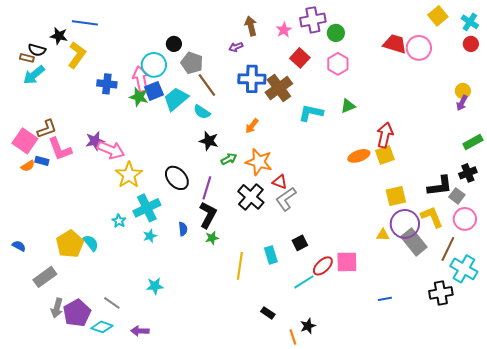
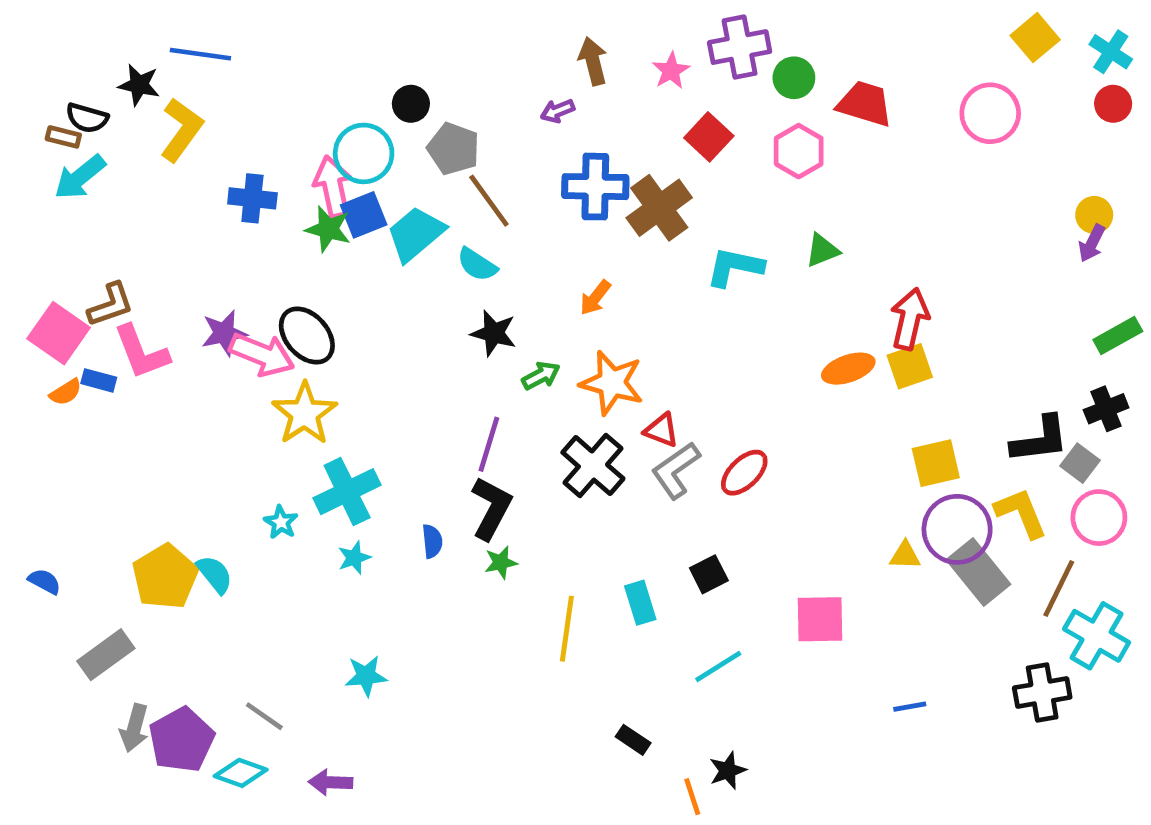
red trapezoid: (395, 44) -> (865, 104), moved
black ellipse: (177, 178) -> (307, 335), moved
red ellipse: (323, 266) -> (744, 473), moved

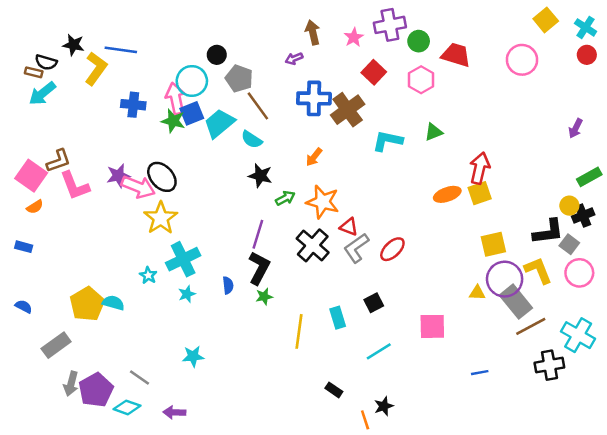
blue line: (200, 54) -> (121, 50), moved
yellow circle: (1094, 215) -> (569, 206), moved
blue rectangle: (99, 380) -> (24, 247), moved
cyan semicircle: (215, 574) -> (113, 303), turned -35
brown line: (1059, 588) -> (531, 326), moved, turned 36

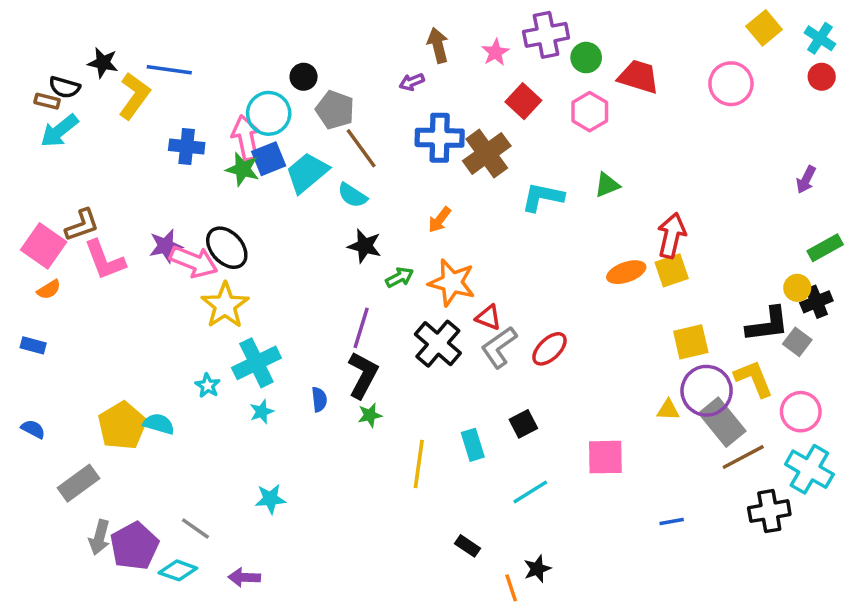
pink circle: (579, 273) -> (801, 412), moved

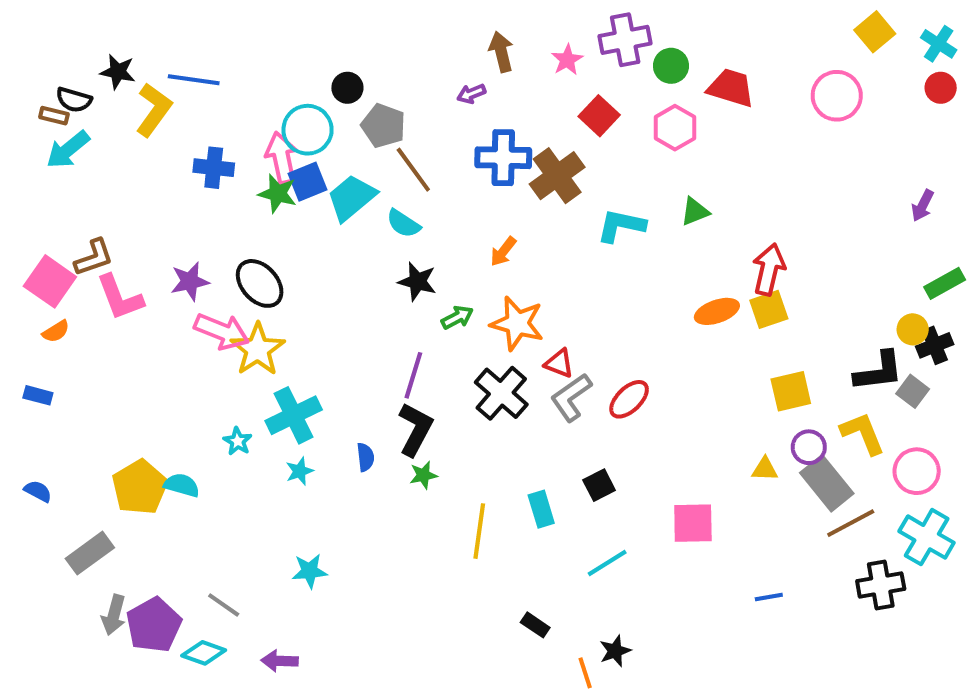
pink arrow: (194, 262) -> (222, 331), moved
purple circle: (707, 391) -> (809, 447), size x0.6

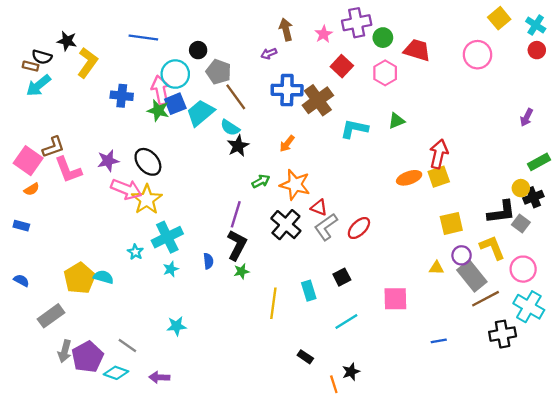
blue line: (194, 80) -> (143, 38), moved
black star: (417, 281) -> (238, 146), moved, turned 30

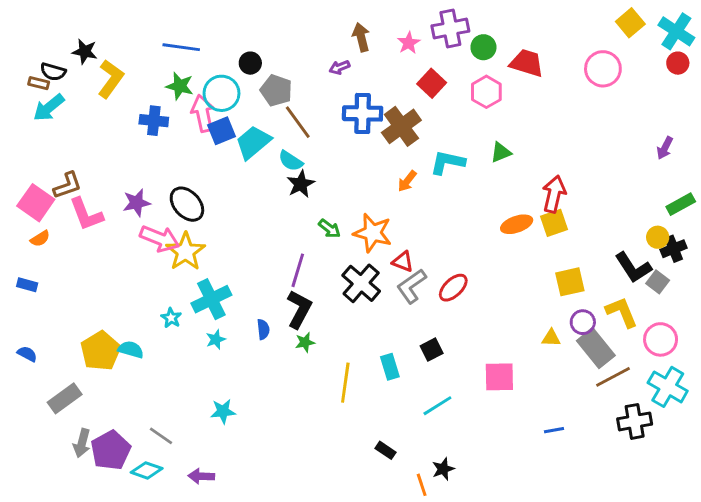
cyan cross: (536, 25) -> (676, 31), size x1.4
green star: (158, 111) -> (180, 86), moved
orange arrow: (287, 144) -> (407, 181), moved
green arrow: (261, 181) -> (329, 229), turned 66
black L-shape: (501, 212) -> (633, 267), turned 64

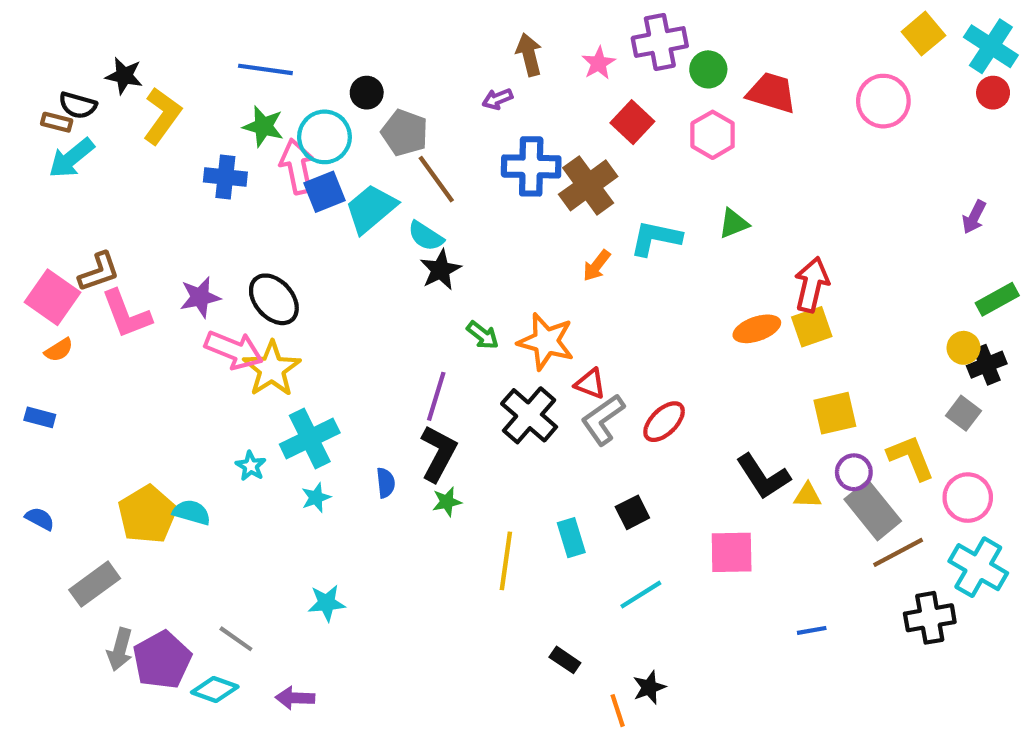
black L-shape: (633, 267) -> (763, 476), moved

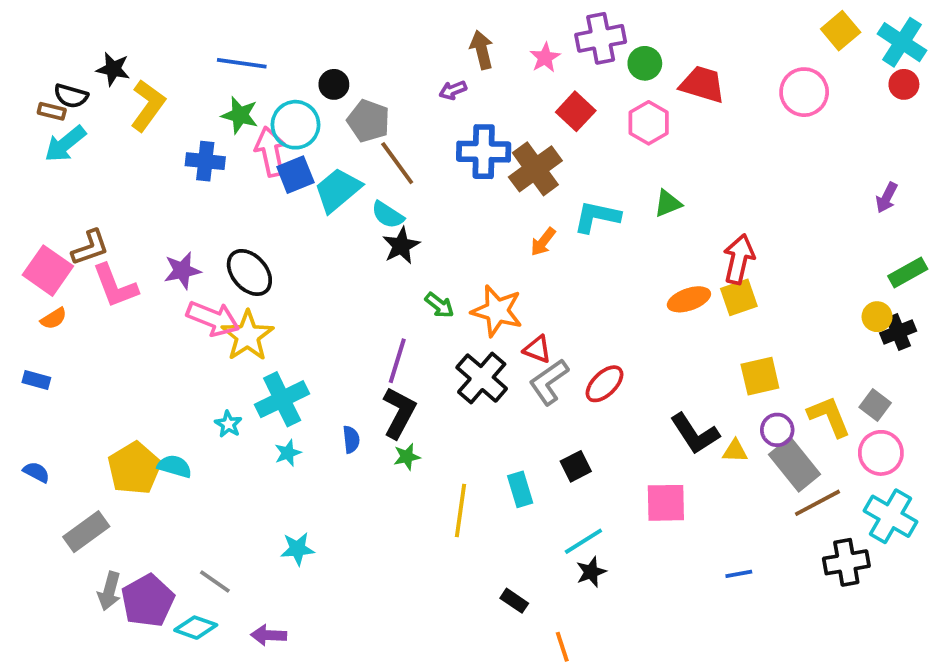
gray square: (964, 413) -> (875, 405), moved
black star: (649, 687) -> (591, 572), moved

